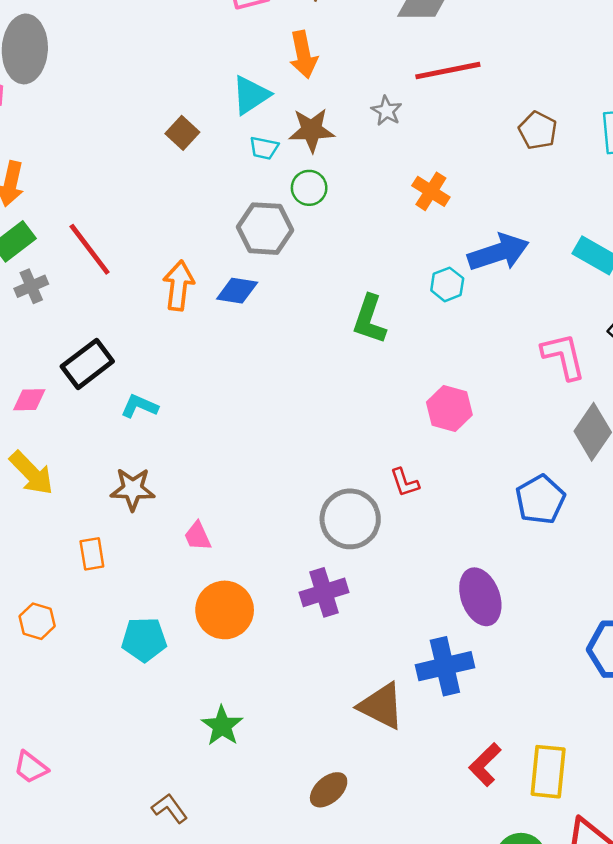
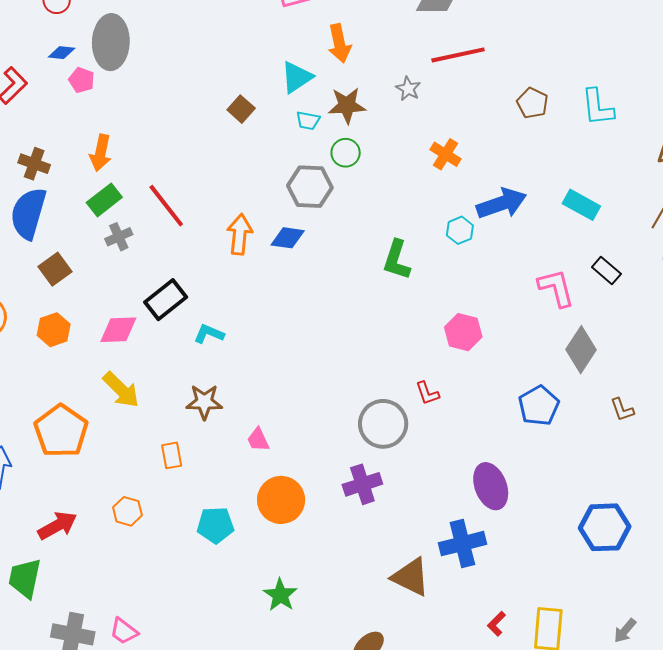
pink diamond: (29, 400) -> (118, 330), size x1.4
red L-shape: (485, 765) -> (496, 624), size x0.7

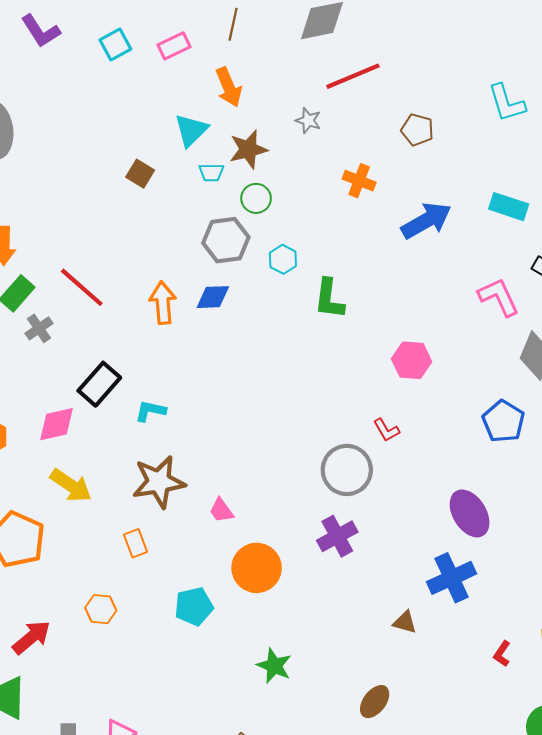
brown pentagon: (532, 103) -> (417, 130), moved
cyan hexagon: (460, 230) -> (283, 259), moved
brown star: (204, 402) -> (159, 482), size x1.4
brown triangle: (411, 577) -> (405, 622), size x0.6

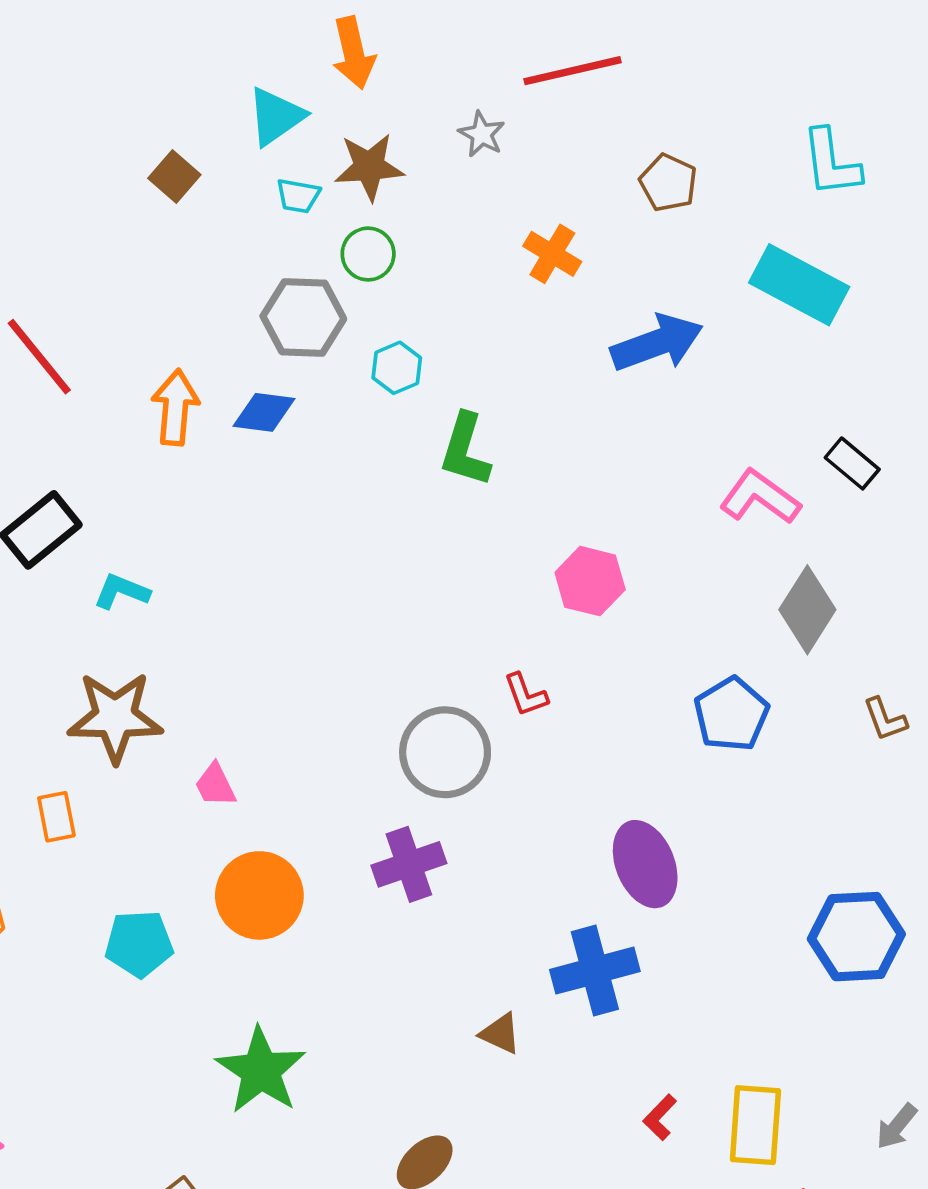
cyan rectangle: (509, 207) -> (799, 285), moved, size x1.4
pink L-shape: (499, 297) -> (760, 497), turned -39
green star: (274, 666) -> (261, 1071), size x1.4

